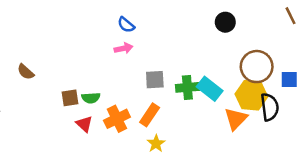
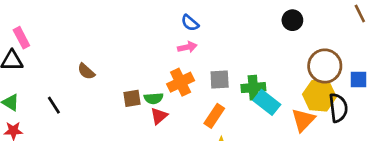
cyan rectangle: (210, 89) -> (267, 102), moved
orange cross: (117, 119) -> (181, 82), moved
red triangle: (84, 124) -> (159, 116), moved, turned 36

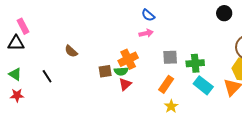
orange cross: (181, 82) -> (128, 59), moved
cyan rectangle: (267, 102) -> (203, 85), moved

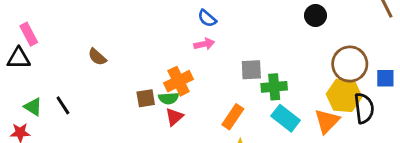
brown semicircle: (71, 51) -> (97, 57), moved
gray square: (170, 57) -> (251, 70), moved
green triangle: (15, 74) -> (33, 107), moved

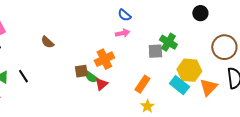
green cross: (274, 87) -> (168, 42), moved, turned 36
yellow hexagon: (344, 95) -> (189, 70), moved
green semicircle: (169, 98) -> (91, 77), moved, turned 40

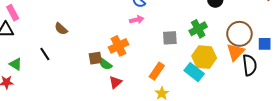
green cross: (168, 42) -> (198, 29), moved, turned 30
black line: (23, 76) -> (45, 54), moved
red triangle: (101, 84) -> (115, 82), moved
orange triangle: (208, 87) -> (235, 52), moved

